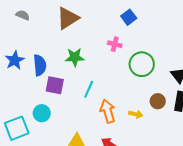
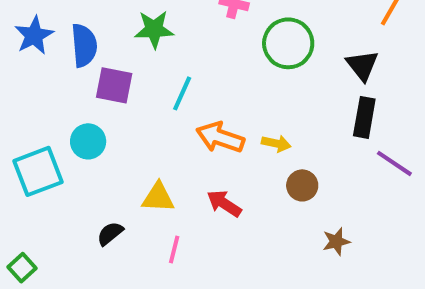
brown circle: (158, 101) -> (302, 185), moved
orange arrow: (108, 111) -> (220, 137), turned -55

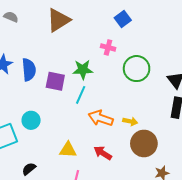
green star: (154, 29) -> (83, 70), moved
purple square: (114, 85) -> (55, 81), moved
brown circle: (302, 185) -> (144, 143), size x1.6
black semicircle: (110, 234) -> (29, 169), moved

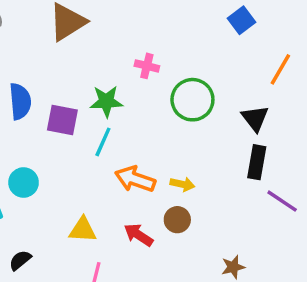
blue square: (123, 19) -> (241, 20), moved
brown circle: (144, 143) -> (177, 220), moved, size x0.6

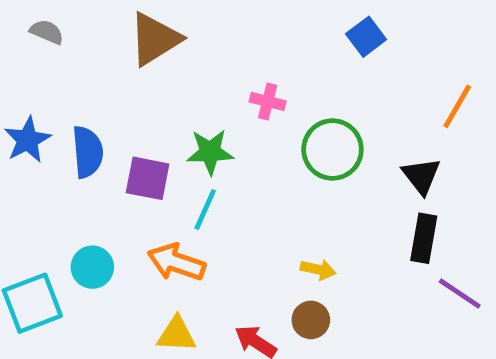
blue square: (241, 20) -> (366, 37), moved
orange arrow: (135, 179) -> (176, 262), moved

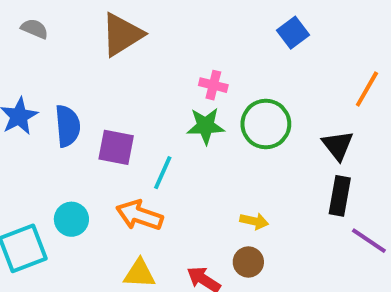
green star: (210, 152) -> (206, 126), moved

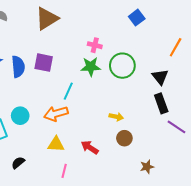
purple square: (116, 147) -> (44, 63), moved
black rectangle: (340, 196) -> (161, 103), turned -30
orange arrow: (139, 215) -> (56, 114), turned -35
brown circle: (248, 262) -> (124, 138), moved

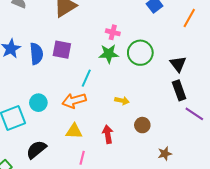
orange line: (176, 47) -> (189, 18), moved
yellow arrow: (116, 117) -> (122, 101), moved
red arrow: (90, 147) -> (108, 134), turned 48
black semicircle: (18, 163) -> (36, 150), size x1.5

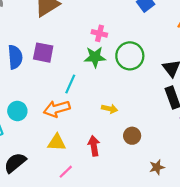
pink line: (82, 158) -> (66, 172), turned 32

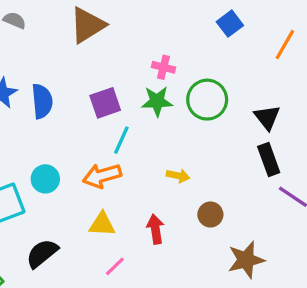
purple square: (43, 53) -> (105, 103), moved, turned -30
brown star: (157, 167) -> (246, 260), size x1.6

